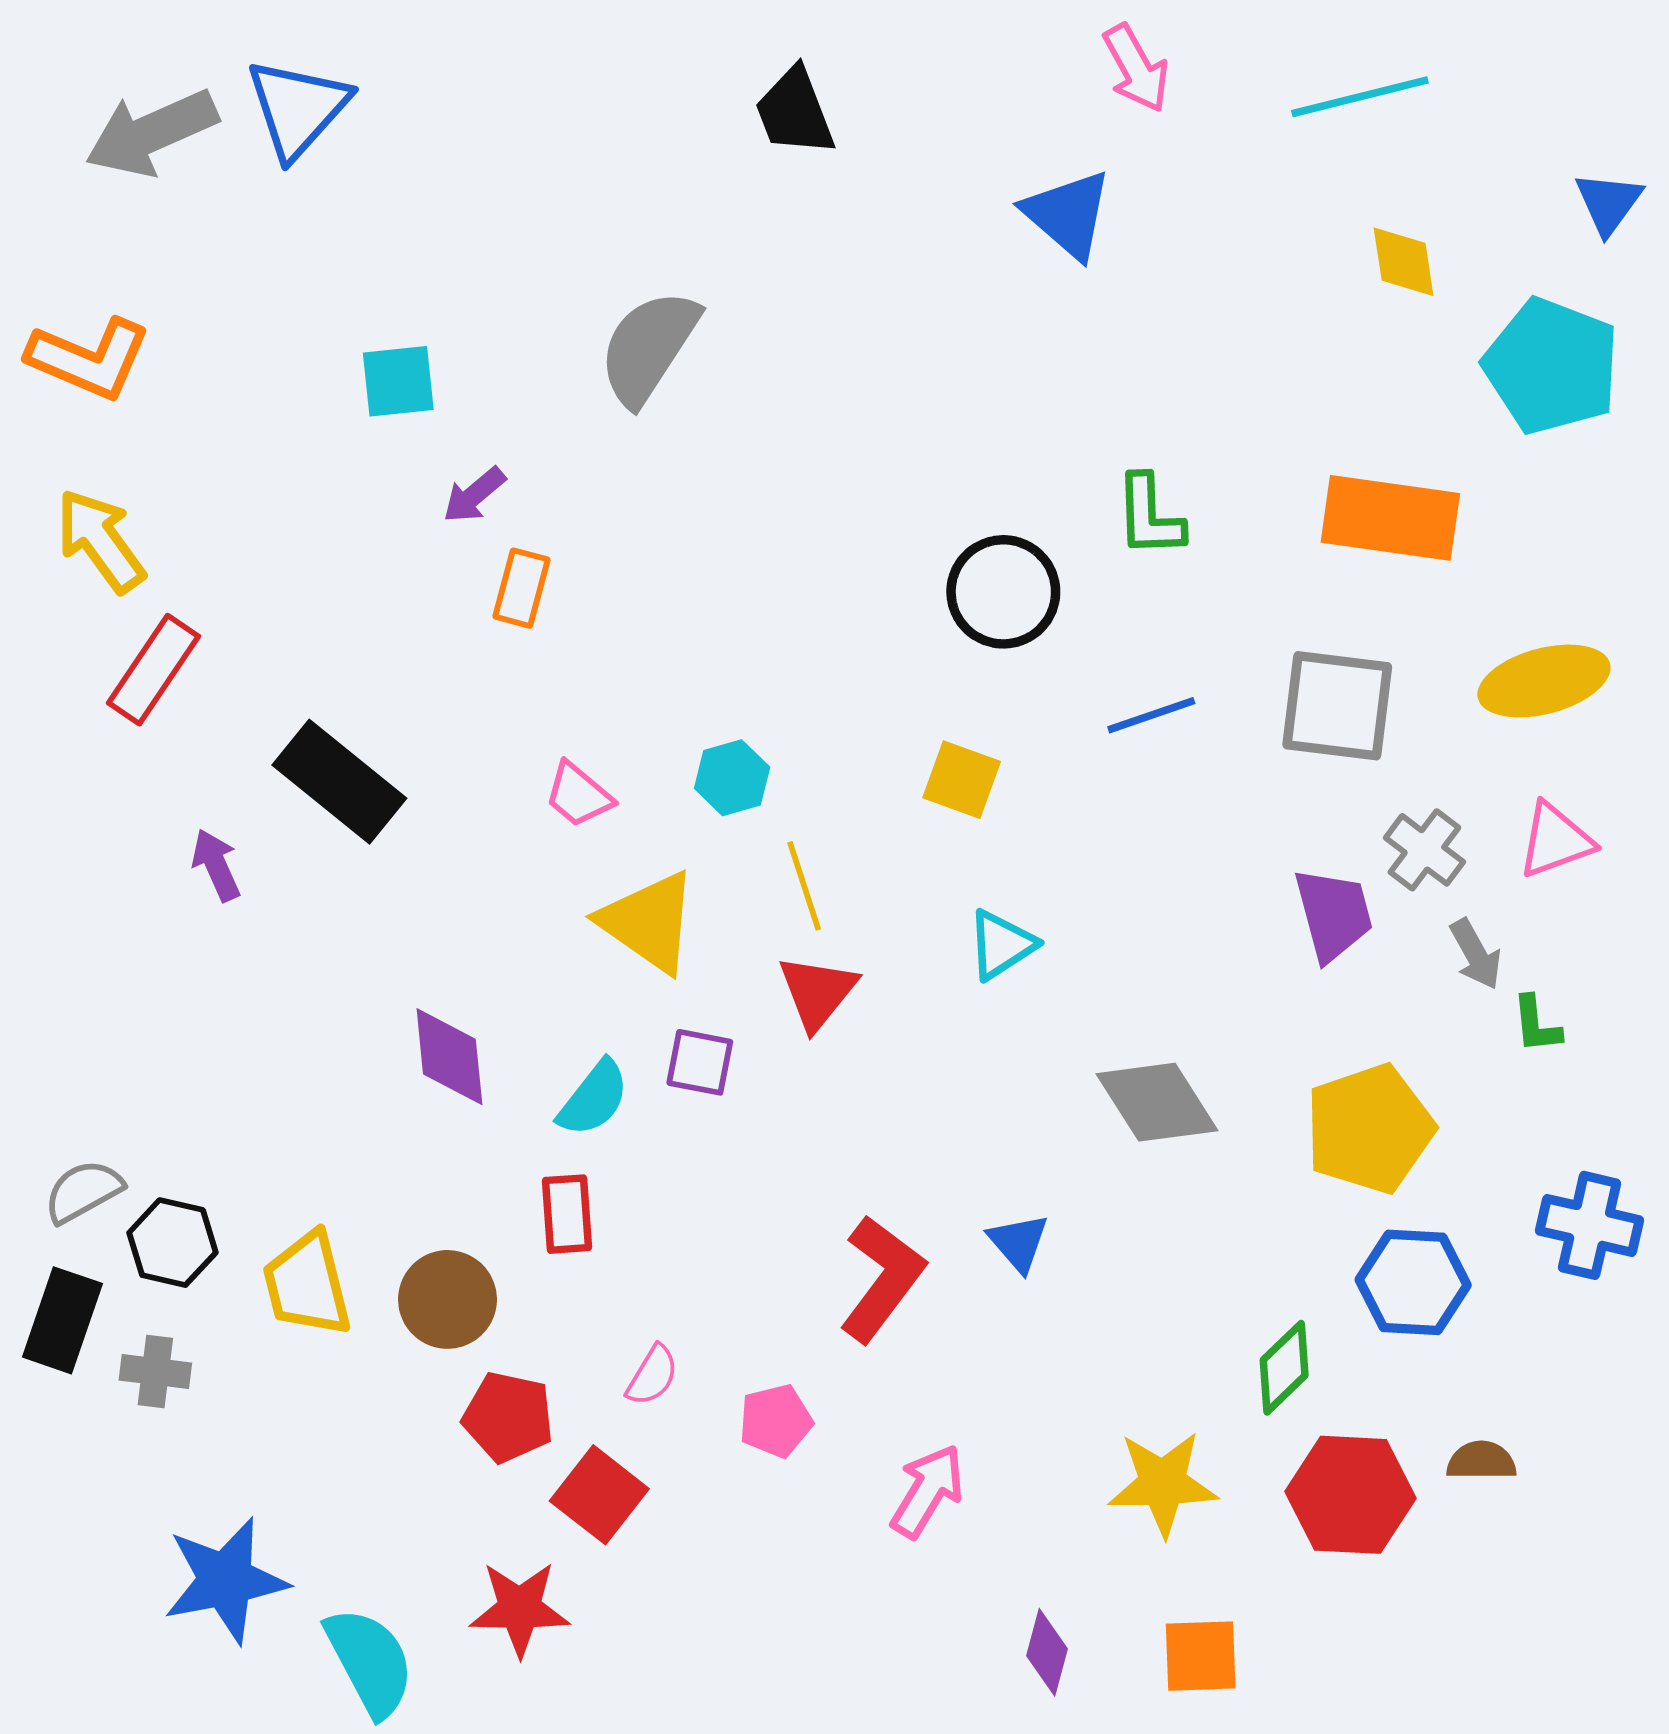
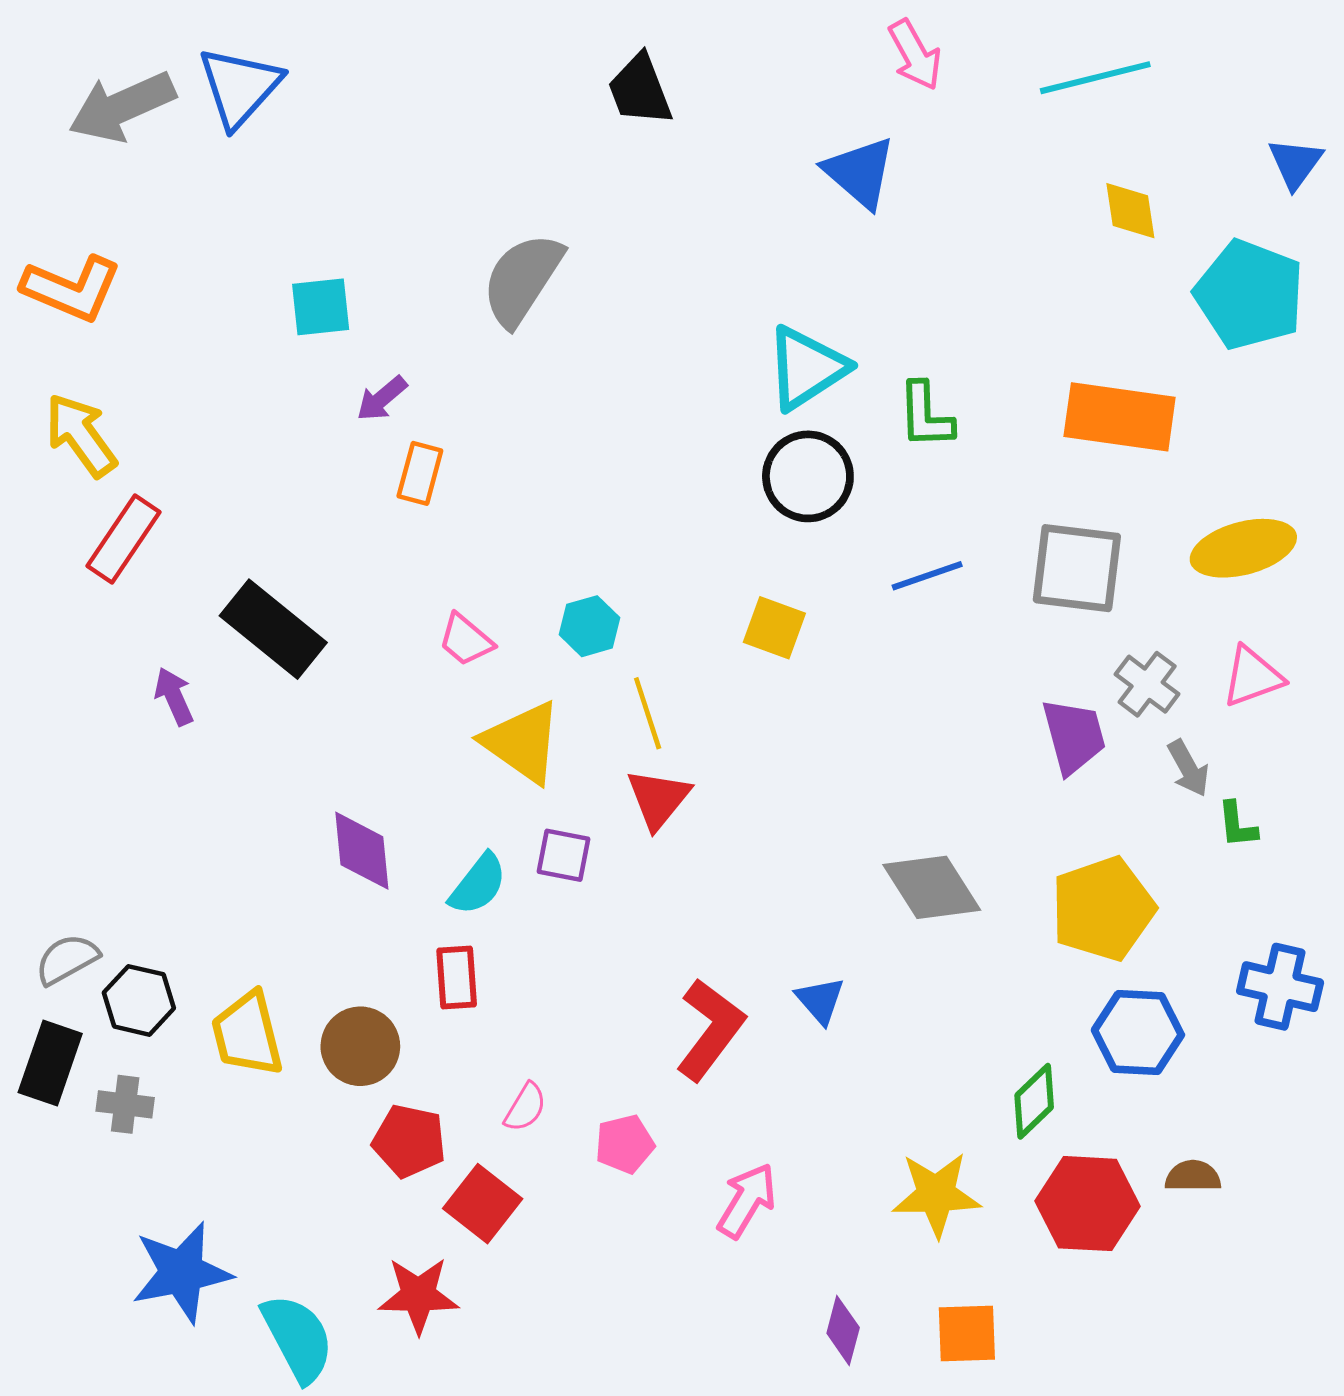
cyan triangle: (1001, 945) -> (806, 368), moved, size x1.5

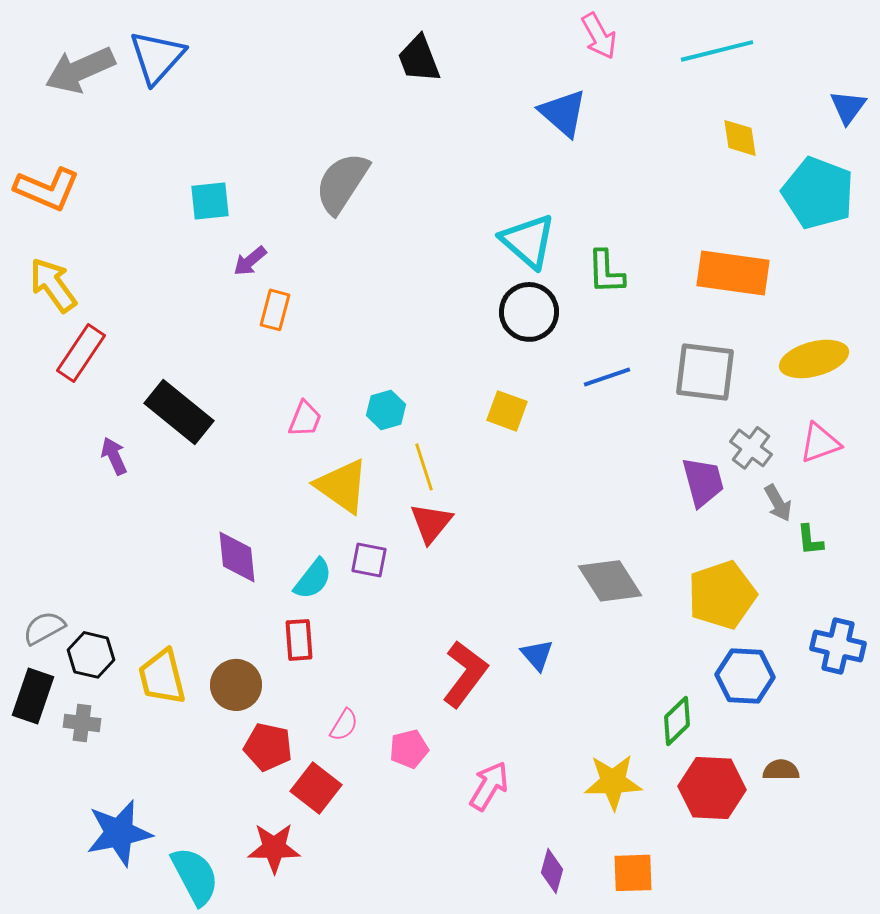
cyan triangle: (806, 368) -> (528, 241), turned -46
pink trapezoid: (466, 640) -> (305, 419), turned -108

